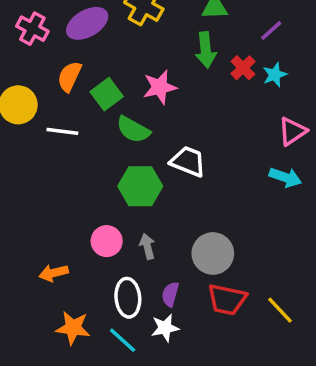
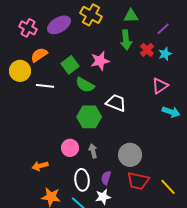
orange semicircle: (69, 76) -> (39, 55), moved, turned 30
pink triangle: (292, 131) -> (160, 86), moved

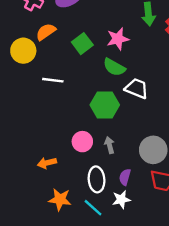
green semicircle: (85, 85) -> (114, 67), moved
white line: (45, 86) -> (53, 80), moved

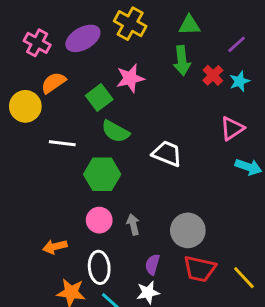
pink star: (118, 39) -> (130, 78), moved
green semicircle: (114, 67) -> (115, 131), moved
green hexagon: (105, 105) -> (102, 174), moved
white ellipse: (97, 179) -> (99, 267), moved

